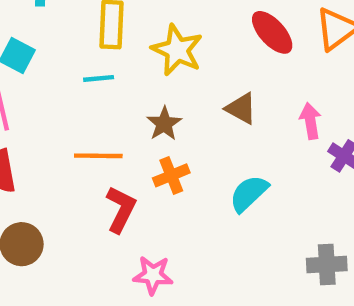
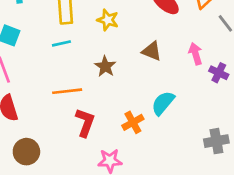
yellow star: (177, 50) -> (108, 20), size x0.7
orange cross: (171, 175) -> (133, 122), moved

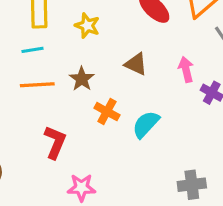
orange line: (67, 91) -> (37, 85), moved
orange cross: (133, 122) -> (107, 112), moved, turned -35
gray cross: (216, 141) -> (192, 185), moved

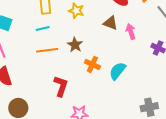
brown triangle: (136, 64) -> (111, 23), moved
pink arrow: (186, 69) -> (131, 32), moved

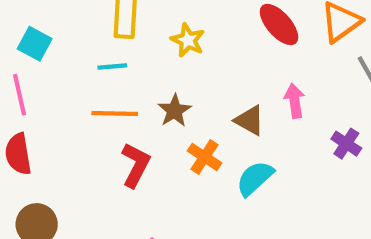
brown triangle: (111, 23) -> (250, 120), moved
red L-shape: (61, 86) -> (136, 165), moved

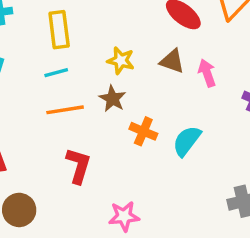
yellow star: (188, 40) -> (121, 61), moved
brown triangle: (250, 120) -> (172, 61), moved
red L-shape: (136, 165) -> (78, 166), moved

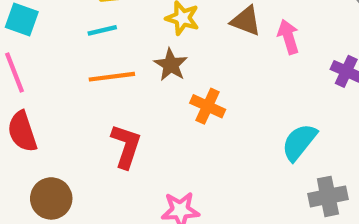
cyan semicircle: (187, 141) -> (299, 142), moved

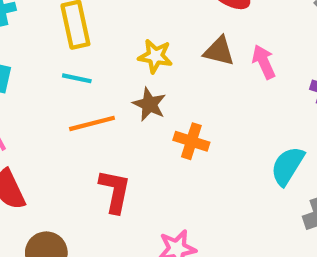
cyan line: (102, 30) -> (77, 78), turned 32

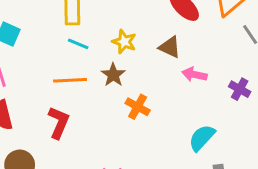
pink arrow: (264, 62) -> (194, 74), moved, turned -65
cyan line: (77, 78) -> (78, 44), moved
red L-shape: (115, 191) -> (59, 123), moved

